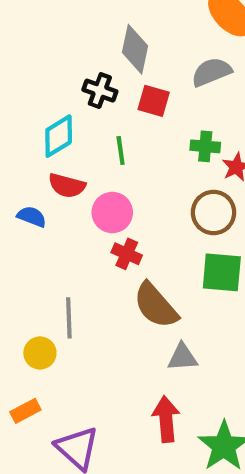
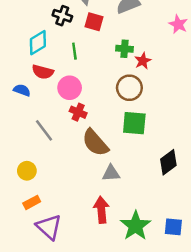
gray line: (69, 318) -> (44, 130), moved, turned -35
orange rectangle: (25, 411) -> (32, 202), moved

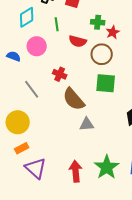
red semicircle: (43, 72) -> (78, 41), moved
pink circle: (70, 88) -> (37, 46), moved
yellow circle: (27, 171) -> (18, 122), size x1.5
red arrow: (101, 210) -> (76, 171), moved

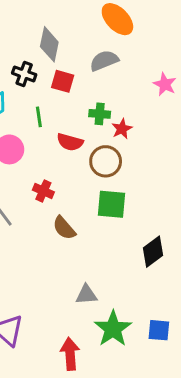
brown semicircle: (74, 99) -> (64, 228), size x0.7
gray triangle: (87, 124) -> (86, 295), moved
red arrow: (76, 171) -> (70, 354), moved

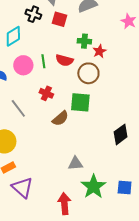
green line: (39, 117) -> (43, 61), moved
green square: (111, 204) -> (80, 102), moved
brown semicircle: (64, 228) -> (60, 118), turned -90

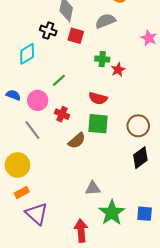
red semicircle: (64, 60) -> (98, 98), moved
green line: (43, 61) -> (59, 80), turned 56
pink circle: (23, 65) -> (38, 100), moved
brown circle: (88, 73) -> (138, 126), moved

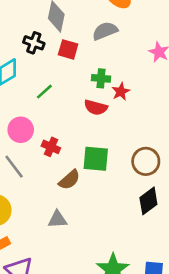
green line: (59, 80) -> (44, 92), moved
red semicircle: (98, 98) -> (96, 107), moved
gray triangle: (93, 188) -> (58, 219), moved

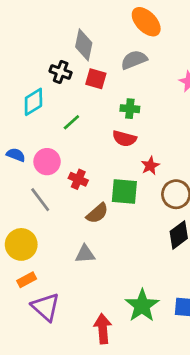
red star: (121, 92) -> (150, 166), moved

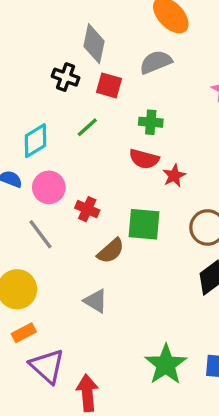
cyan diamond: (33, 102) -> (35, 141), moved
green line: (71, 122) -> (87, 127), moved
red star: (150, 166) -> (174, 176), moved
gray triangle: (85, 254) -> (96, 301), turned 35
red arrow: (103, 329) -> (87, 393), moved

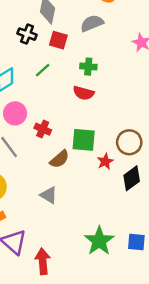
red star: (174, 176) -> (105, 161), moved

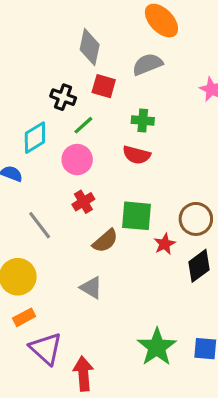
black cross: (27, 34) -> (63, 97), moved
pink circle: (15, 113) -> (77, 160), moved
red cross: (43, 129) -> (83, 202), turned 35

